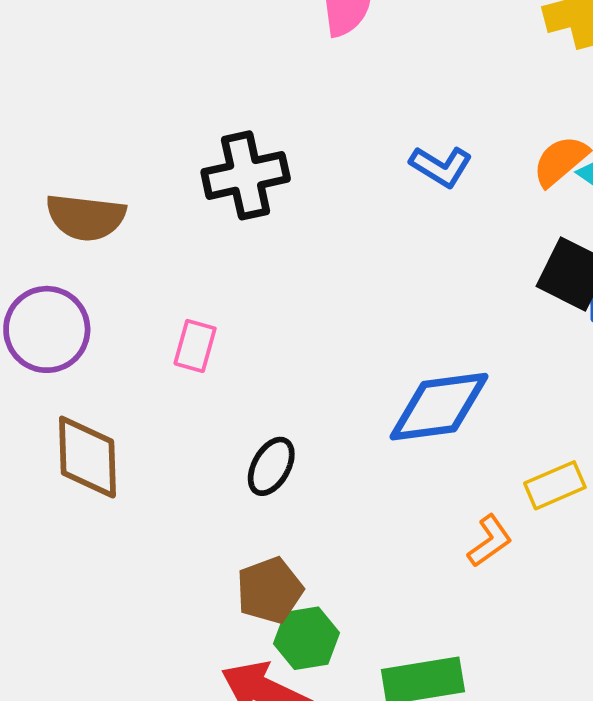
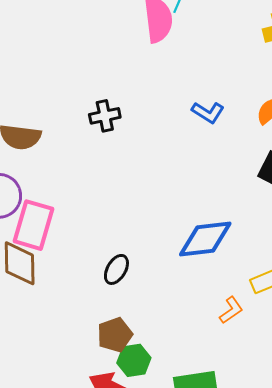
black cross: (246, 175) -> (105, 116), size x0.7
pink rectangle: (195, 346) -> (34, 225), moved, size x1.8

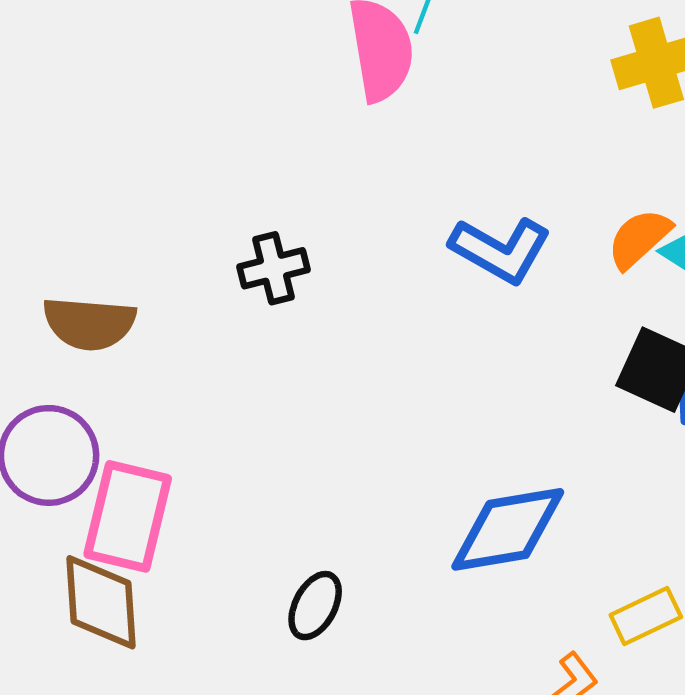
blue L-shape: (208, 112) -> (500, 250), size x1.4

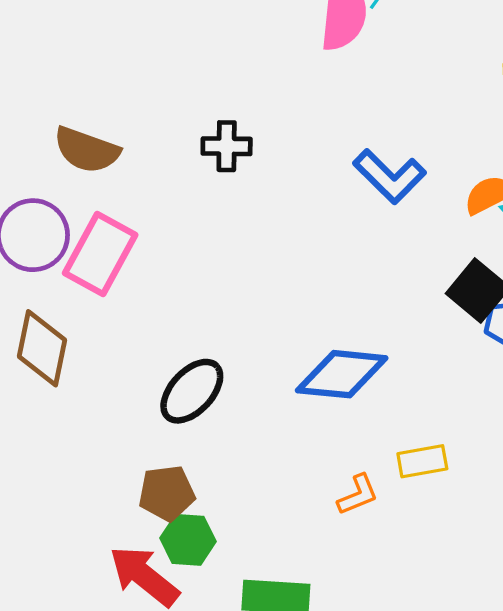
pink rectangle: (128, 516) -> (100, 254), moved
black ellipse: (315, 606) -> (192, 391), size x1.4

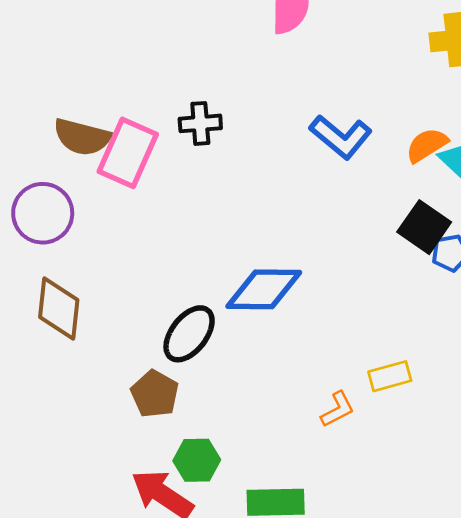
pink rectangle: (100, 254) -> (128, 153), moved
blue diamond: (342, 374) -> (264, 289), moved
brown pentagon: (167, 493) -> (155, 394), moved, turned -30

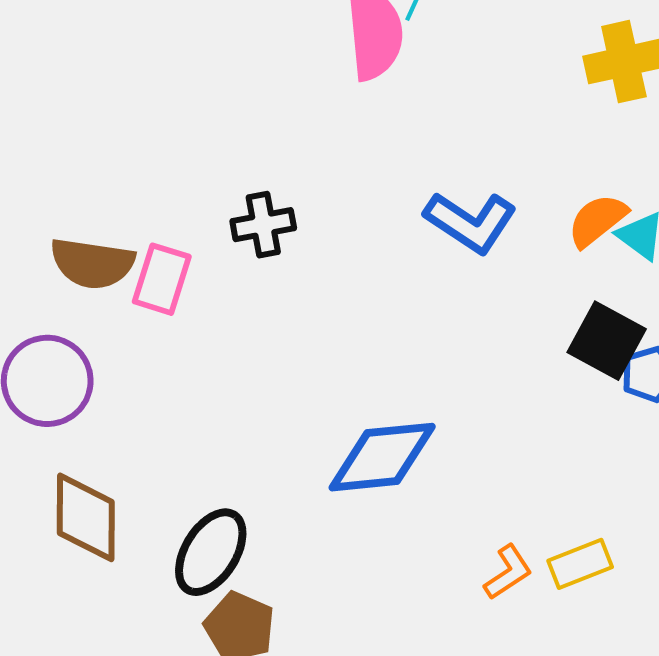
pink rectangle: (128, 153) -> (162, 279), size x0.7
black ellipse: (189, 334) -> (211, 552), moved
orange L-shape: (338, 409) -> (508, 572), moved

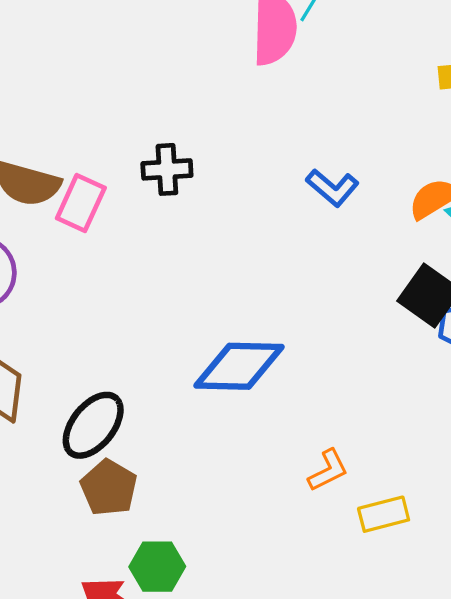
blue L-shape: (471, 222) -> (332, 188), size x0.7
yellow rectangle: (580, 564) -> (384, 514), moved

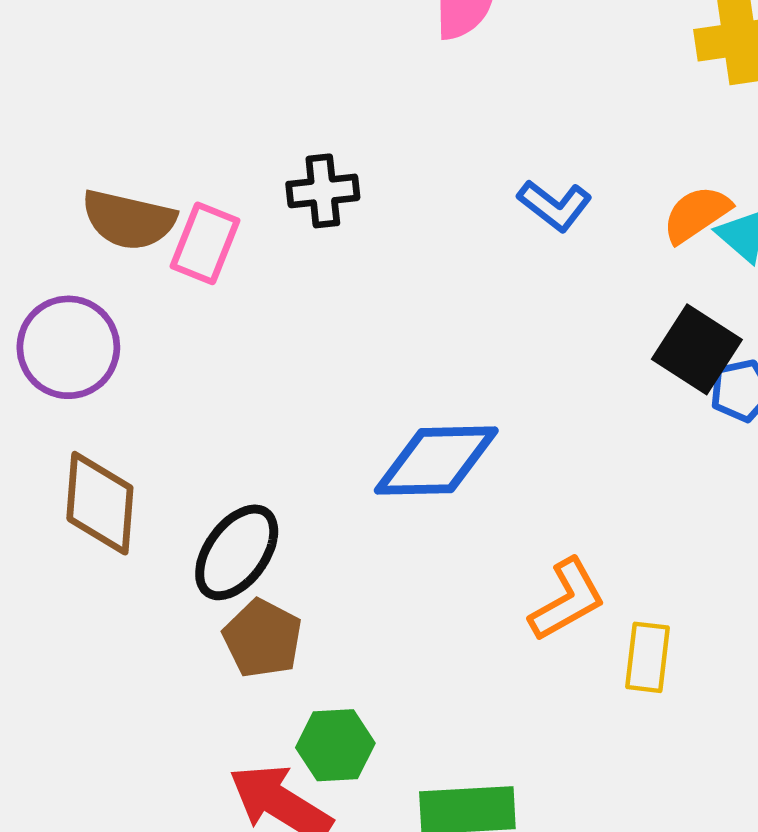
orange L-shape: (328, 470) -> (567, 600), size x1.4
yellow rectangle: (384, 514) -> (648, 657), turned -66

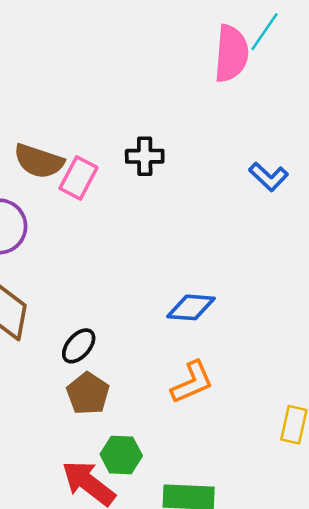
blue diamond: (436, 461) -> (191, 307), size x0.7
black ellipse: (237, 552) -> (79, 346), size x0.7
orange L-shape: (567, 600) -> (192, 382), moved

